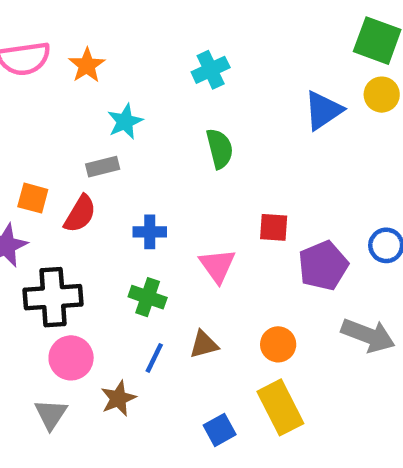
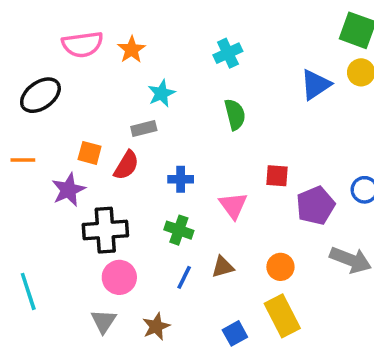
brown star: (118, 398) -> (156, 326), moved

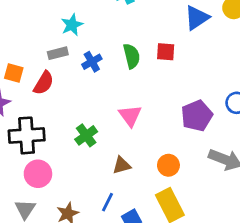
green semicircle: (235, 114) -> (132, 56), moved
red square: (277, 176) -> (166, 52), moved
blue cross: (181, 179) -> (92, 62), moved, turned -30
green cross: (179, 230) -> (86, 135), turned 35
blue line: (184, 277) -> (107, 202), moved

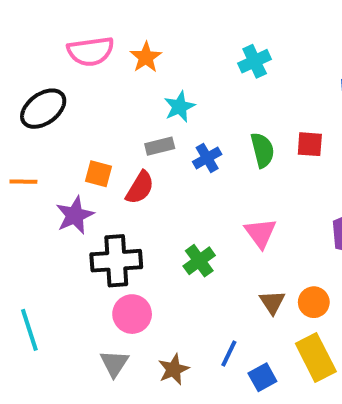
brown triangle: (122, 165) -> (272, 302), moved, turned -48

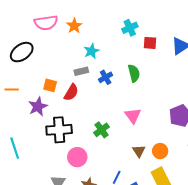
red square: (310, 144) -> (150, 43), moved
pink circle: (132, 314) -> (77, 157), moved
cyan line: (29, 330) -> (15, 148), moved

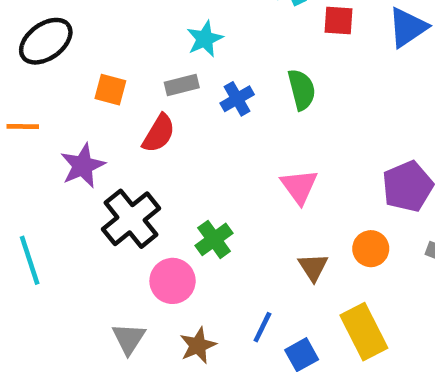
orange square: (50, 85) -> (110, 90), moved
black cross: (59, 130) -> (131, 219), turned -35
green cross: (102, 130) -> (214, 239), moved
orange circle: (160, 151) -> (371, 249), moved

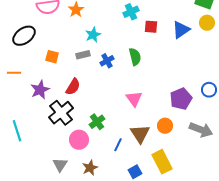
red semicircle: (159, 133) -> (73, 87), moved
brown triangle: (313, 267) -> (140, 134), size x1.5
blue line: (262, 327) -> (118, 145), moved

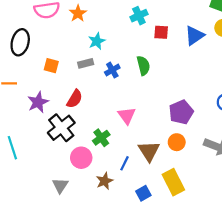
black ellipse: (24, 36) -> (20, 42), turned -40
pink triangle: (134, 99) -> (127, 116), moved
purple pentagon: (181, 99) -> (181, 112), moved
brown star: (90, 168) -> (105, 181), moved

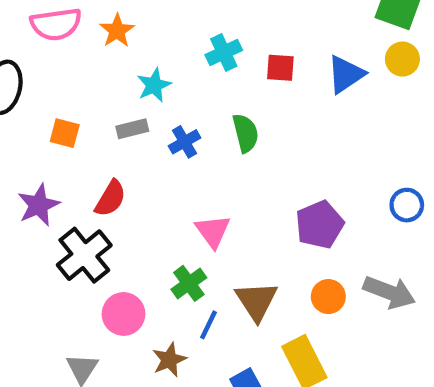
cyan cross: (139, 16) -> (224, 52), moved
green cross: (101, 138) -> (189, 283), moved
orange circle: (177, 142) -> (328, 297), moved

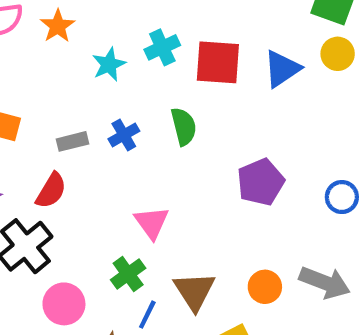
red square: (280, 68) -> (218, 62), size x1.6
cyan star: (154, 85) -> (109, 64), moved
gray rectangle: (132, 129) -> (73, 141), moved
purple pentagon: (320, 225) -> (261, 182), moved

